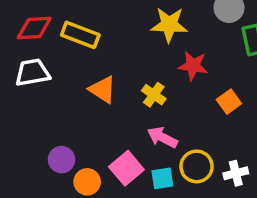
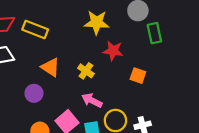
orange square: (229, 102) -> (138, 76), turned -35
purple circle: (62, 160) -> (34, 93), moved

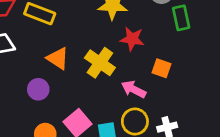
yellow cross: (86, 71) -> (100, 63), size x1.5
pink arrow: (92, 100) -> (134, 89), moved

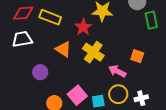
red star: (132, 39) -> (83, 27), moved, turned 30
purple circle: (38, 89) -> (40, 72), moved

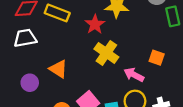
orange triangle: (63, 49) -> (58, 69), moved
purple circle: (40, 72) -> (30, 83), moved

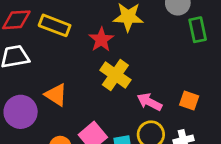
orange square: (157, 58) -> (189, 100), moved
purple circle: (30, 83) -> (21, 112), size x1.5

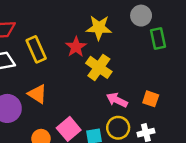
yellow rectangle: (55, 25) -> (36, 49), moved, turned 45
yellow cross: (115, 75) -> (99, 67), moved

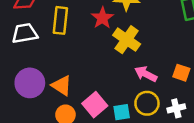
yellow rectangle: (36, 49) -> (60, 20), turned 30
orange triangle: (37, 94) -> (62, 85), moved

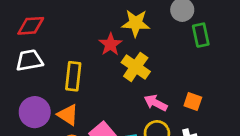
yellow rectangle: (60, 20) -> (73, 76), moved

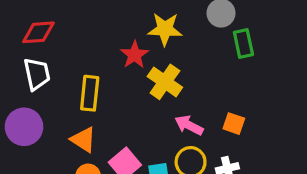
white trapezoid: (29, 60) -> (37, 74), turned 88
purple circle: (35, 112) -> (24, 127), moved

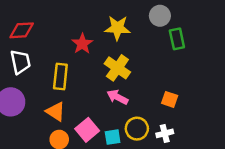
red star: (135, 55) -> (82, 44), moved
pink arrow: (189, 125) -> (117, 97), moved

